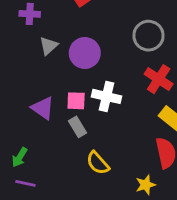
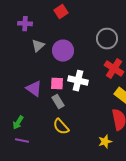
yellow semicircle: (98, 163) -> (61, 127), moved

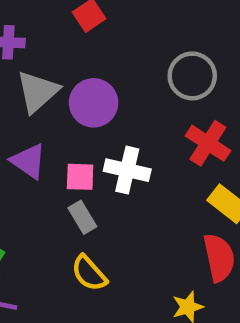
gray triangle: (38, 46) -> (38, 92), size x1.5
purple triangle: (34, 89) -> (29, 161), moved

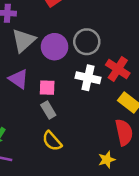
gray circle: (192, 76) -> (87, 42), moved
white cross: (127, 170) -> (88, 78), moved

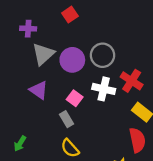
pink square: (47, 88) -> (75, 98), moved, turned 35

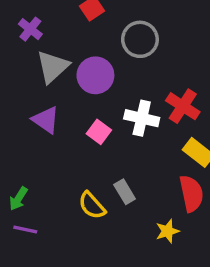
purple cross: (28, 29) -> (30, 29), turned 35
gray circle: (103, 55) -> (140, 39), moved
gray rectangle: (66, 119) -> (125, 192), moved

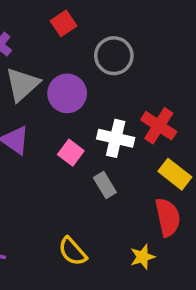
gray rectangle: (125, 192) -> (105, 185), moved
yellow semicircle: (92, 206) -> (73, 251), moved

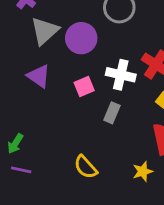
pink square: (71, 153) -> (84, 86), turned 30
gray rectangle: (105, 185) -> (112, 113), turned 54

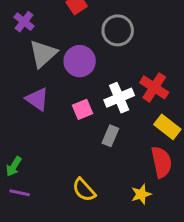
white cross: (121, 75) -> (119, 98), turned -36

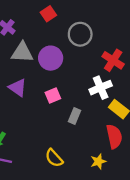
gray triangle: (43, 54) -> (22, 52), turned 45
red cross: (154, 87) -> (113, 60), moved
white cross: (119, 98) -> (101, 88), moved

